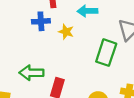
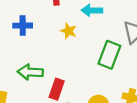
blue cross: (41, 21) -> (23, 26), moved

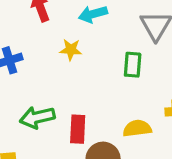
green rectangle: (109, 55) -> (133, 65), size x0.7

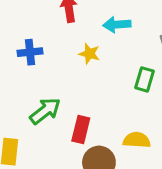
green arrow: (37, 117) -> (45, 111), turned 144

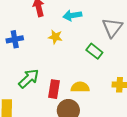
green rectangle: (144, 79) -> (94, 51), turned -63
yellow semicircle: (137, 140) -> (80, 87), moved

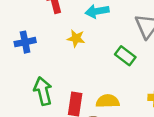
green arrow: (29, 79) -> (43, 91), turned -60

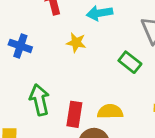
blue cross: (25, 42) -> (20, 46), turned 30

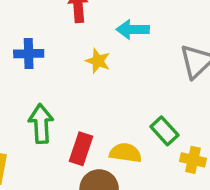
blue cross: (20, 46) -> (29, 54), turned -30
green rectangle: (130, 62) -> (164, 131), moved

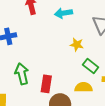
yellow star: (98, 61) -> (77, 45), moved
yellow semicircle: (125, 153) -> (83, 87), moved

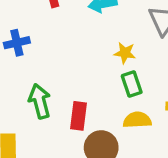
green rectangle: (91, 66) -> (132, 84), moved, turned 35

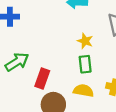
green arrow: (40, 101) -> (17, 62), turned 60

